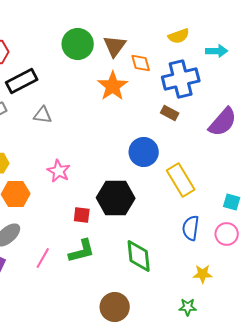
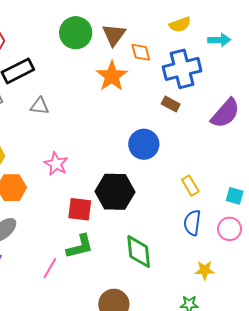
yellow rectangle: (181, 180) -> (190, 186), moved, size x0.6
red square: (82, 215) -> (80, 209), size x1.4
pink line: (43, 258) -> (50, 268), moved

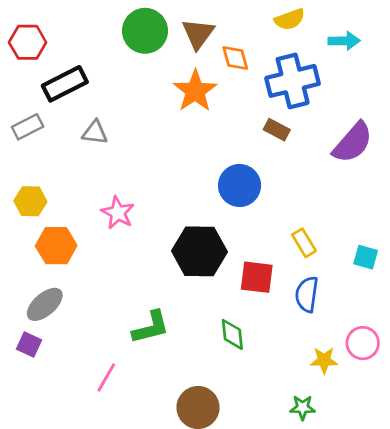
red square: (80, 209) -> (257, 277), moved
pink circle: (230, 229) -> (363, 343), moved
green diamond: (139, 252) -> (232, 334), size x0.7
pink line: (50, 268) -> (106, 377), moved

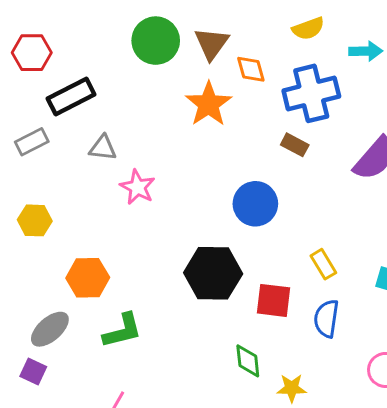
pink star: (118, 213) -> (138, 187), moved
orange hexagon: (56, 246) -> (88, 278), moved
green L-shape: (151, 327) -> (122, 331), moved
yellow star: (324, 360) -> (292, 388), moved

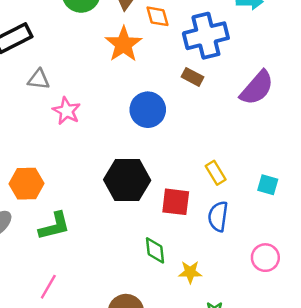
blue circle: (255, 204) -> (148, 110), moved

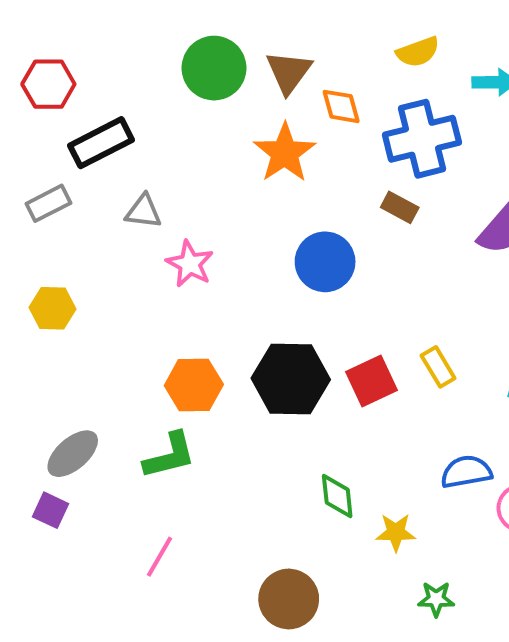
orange hexagon: (27, 184) -> (194, 385), moved
red square: (176, 202) -> (371, 381), moved, turned -32
blue semicircle: (218, 216) -> (466, 472), moved, turned 72

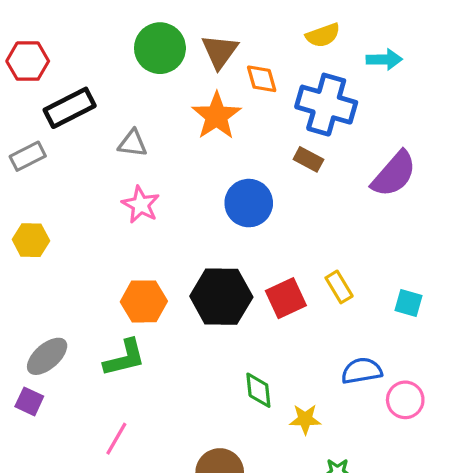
blue cross: (422, 139) -> (326, 105), turned 30
gray triangle: (143, 211) -> (133, 143), moved

